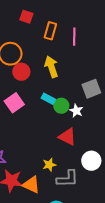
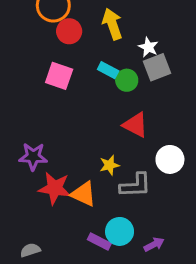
gray square: (91, 89) -> (157, 67), moved
pink square: (14, 103) -> (59, 76), turned -36
white star: (76, 111) -> (148, 47), moved

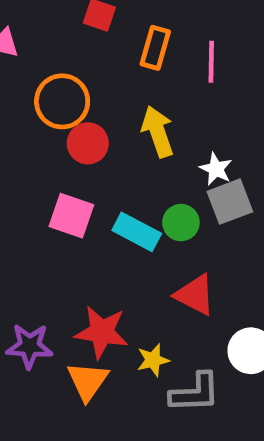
cyan rectangle: (108, 70) -> (137, 232), moved, size x1.4
red star: (55, 188) -> (102, 332), moved
orange triangle: (84, 194) -> (88, 381), moved, turned 40

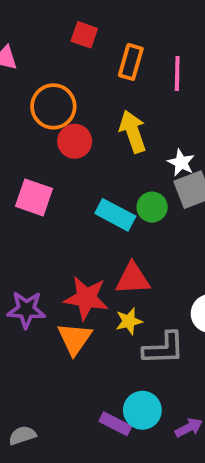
pink square: (71, 216) -> (34, 197), moved
red triangle: (195, 295) -> (133, 279), moved, turned -30

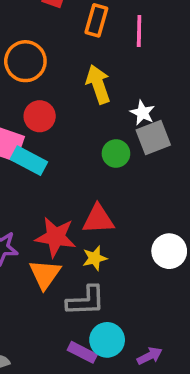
red circle: (75, 141) -> (40, 116), moved
cyan rectangle: (115, 215) -> (29, 161), moved
gray L-shape: (164, 348) -> (86, 301), moved

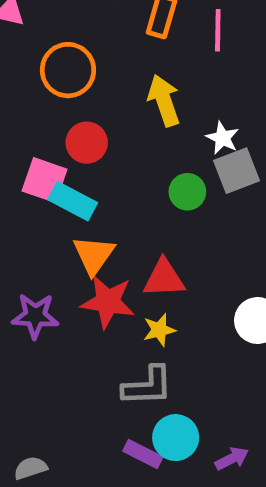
orange triangle: (45, 274) -> (94, 255), moved

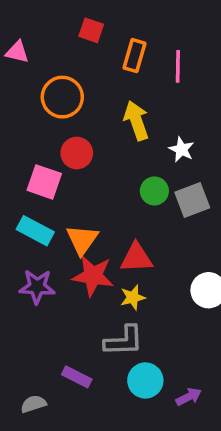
gray square: (237, 171) -> (192, 200), moved
cyan rectangle: (73, 201) -> (35, 231), moved
purple rectangle: (143, 454) -> (77, 377), moved

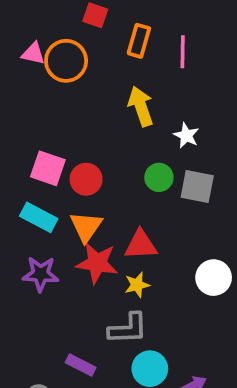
pink triangle: (17, 52) -> (33, 54), moved
orange circle: (62, 97) -> (66, 61), moved
red circle: (77, 153) -> (86, 179), moved
gray square: (192, 200) -> (197, 186), turned 32

